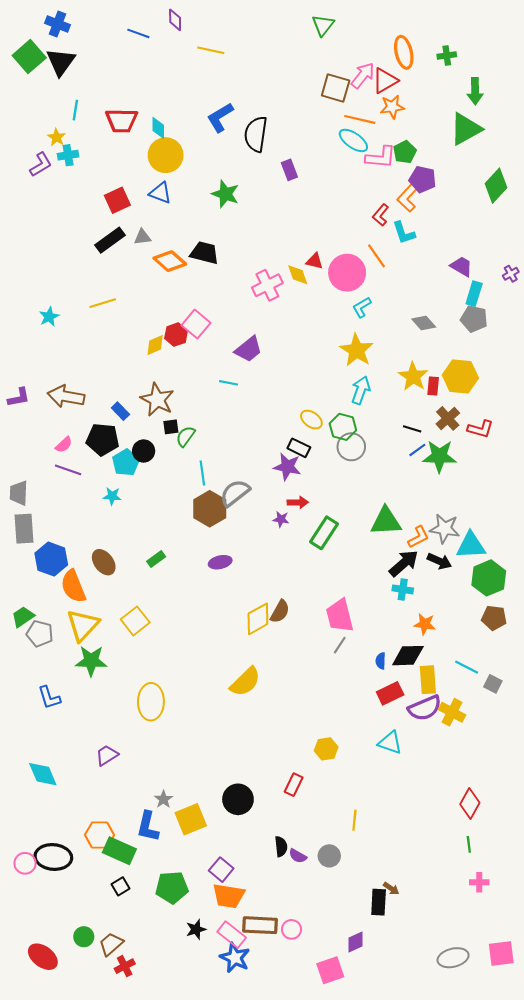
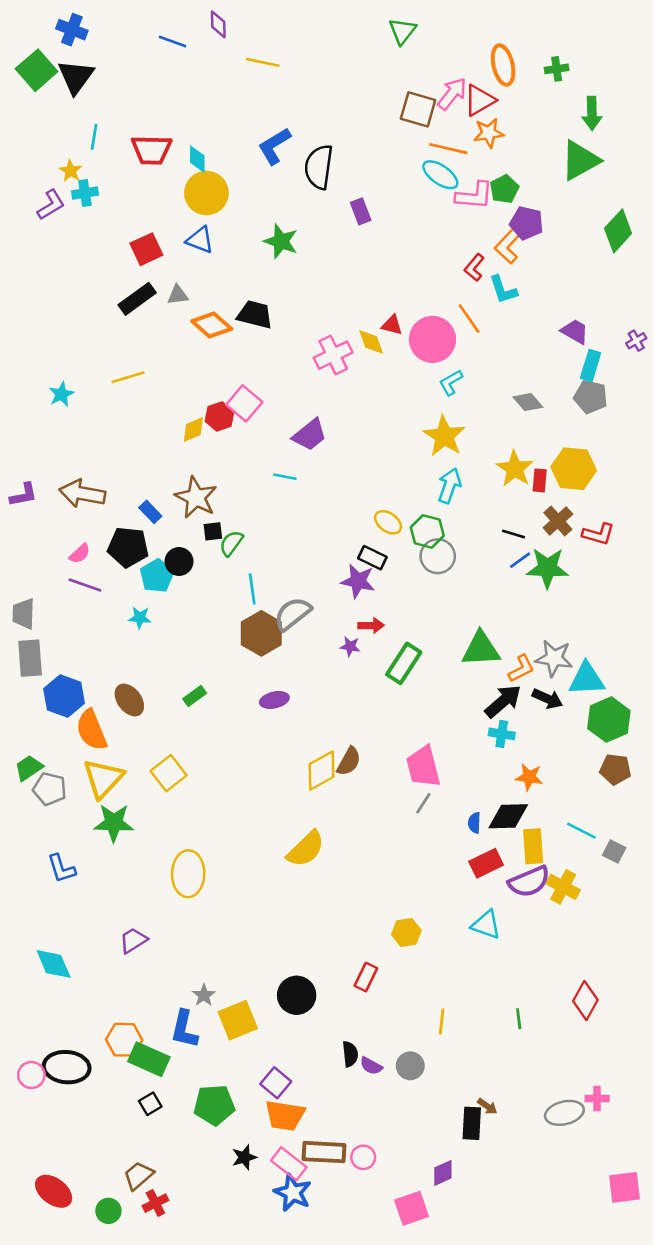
green line: (469, 844) -> (519, 1019), moved
green circle: (84, 937) -> (108, 1211), moved
gray ellipse: (453, 958) -> (564, 1113), moved

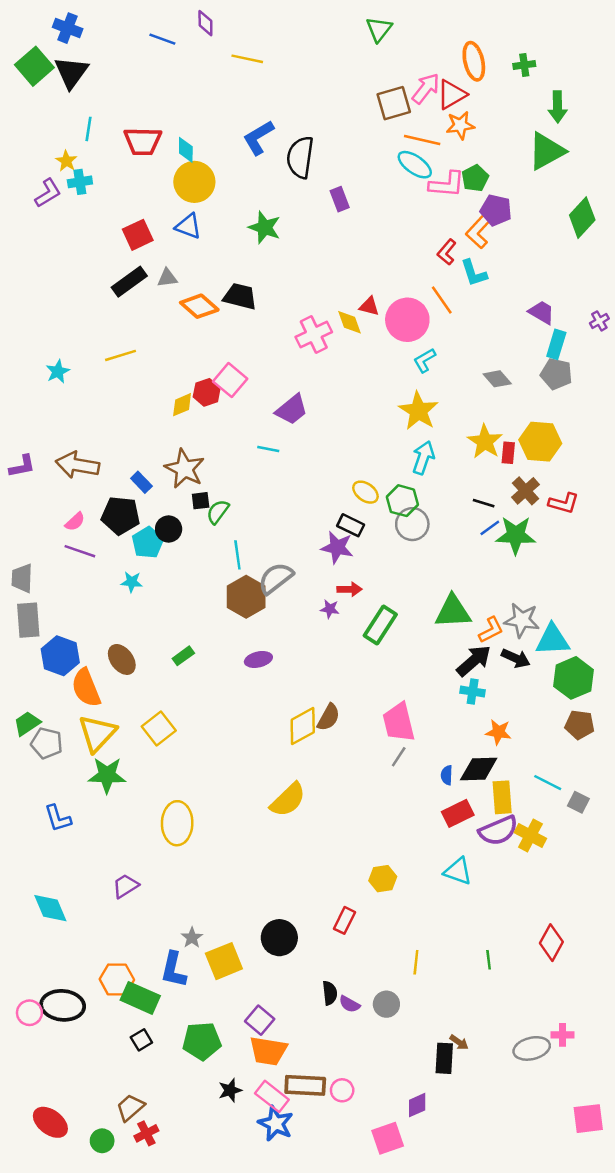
brown square: (418, 109) -> (394, 103), turned -32

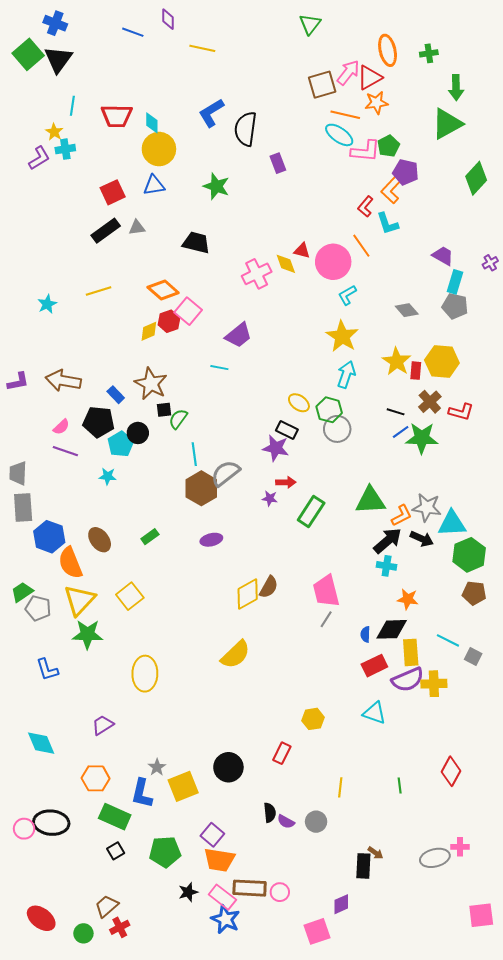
blue triangle: (188, 226) -> (154, 185), turned -30
orange diamond: (199, 306) -> (163, 290), moved
yellow cross: (530, 835) -> (434, 684), turned -30
orange hexagon: (117, 980) -> (96, 778), moved

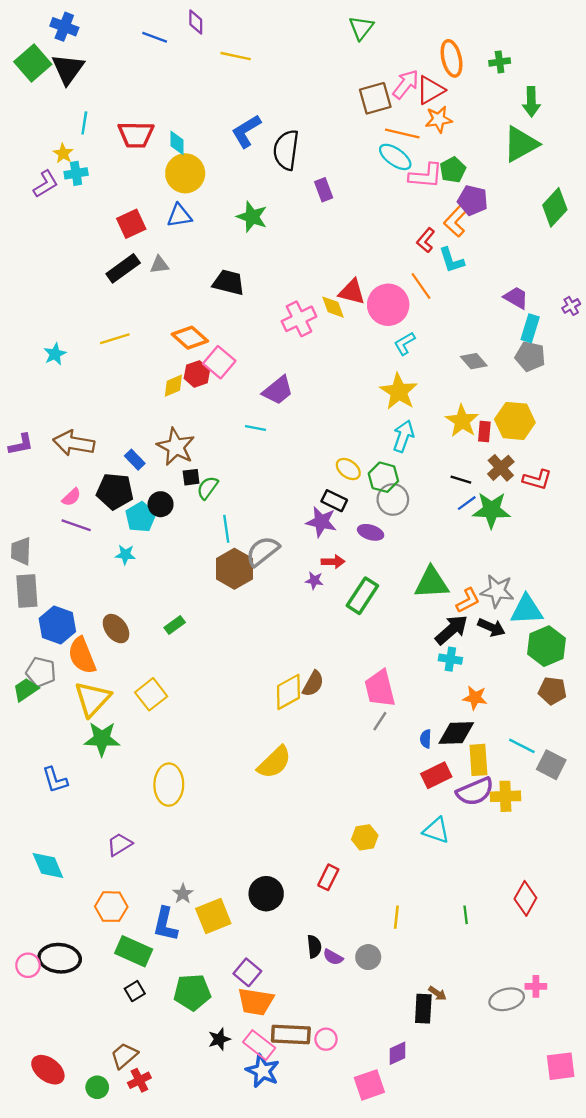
red triangle: (302, 251) -> (352, 292), size x1.4
purple ellipse: (211, 540) -> (371, 532), moved, turned 30
gray pentagon: (38, 608) -> (41, 672), moved
gray square: (473, 656) -> (551, 765), size x1.4

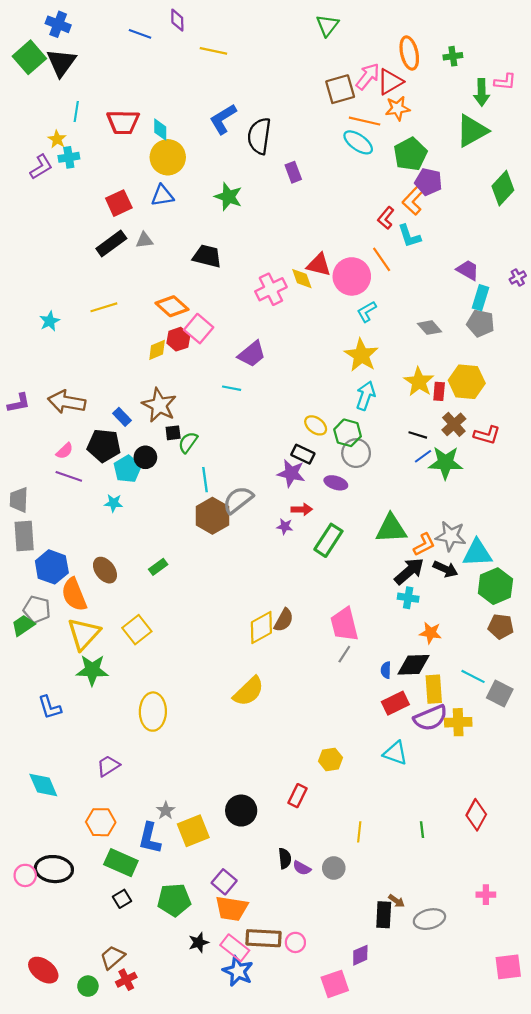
green pentagon: (453, 170) -> (410, 154), size x1.4
pink L-shape: (426, 176) -> (505, 82), moved, size x0.7
gray ellipse: (507, 999) -> (429, 919), moved

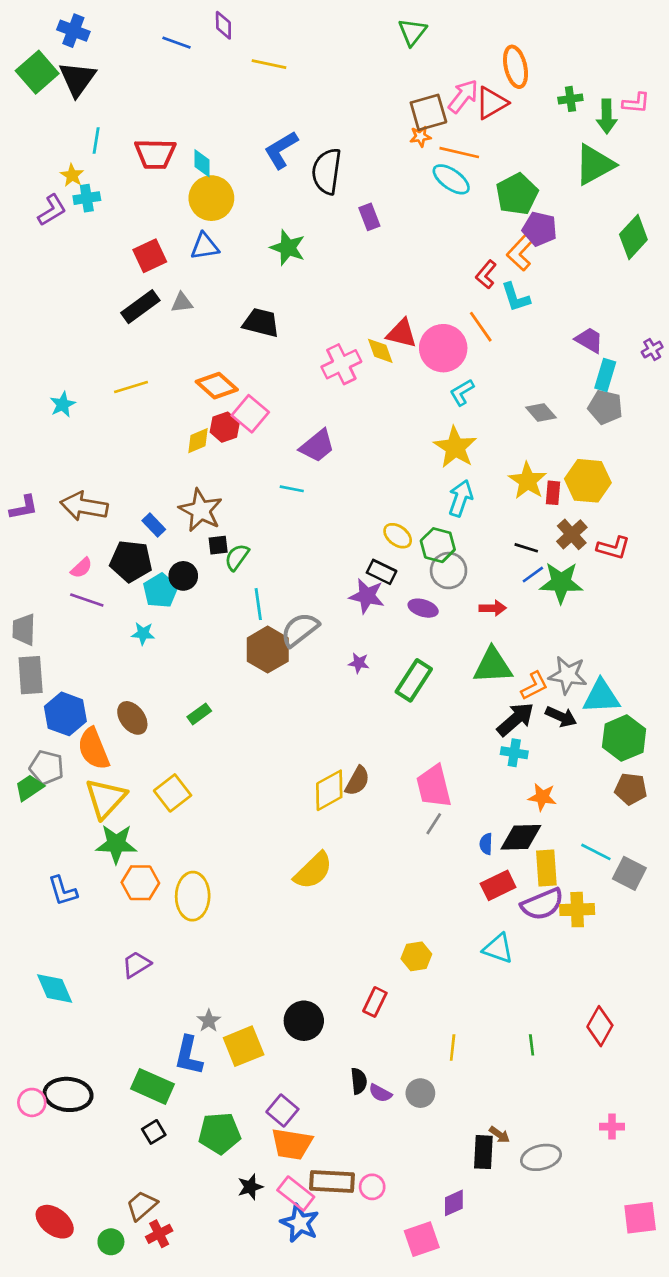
green cross: (453, 56) -> (570, 99), moved
orange star: (398, 108) -> (420, 136), moved, size x0.7
red arrow: (302, 509) -> (493, 608), moved
orange hexagon: (101, 822) -> (140, 883), moved

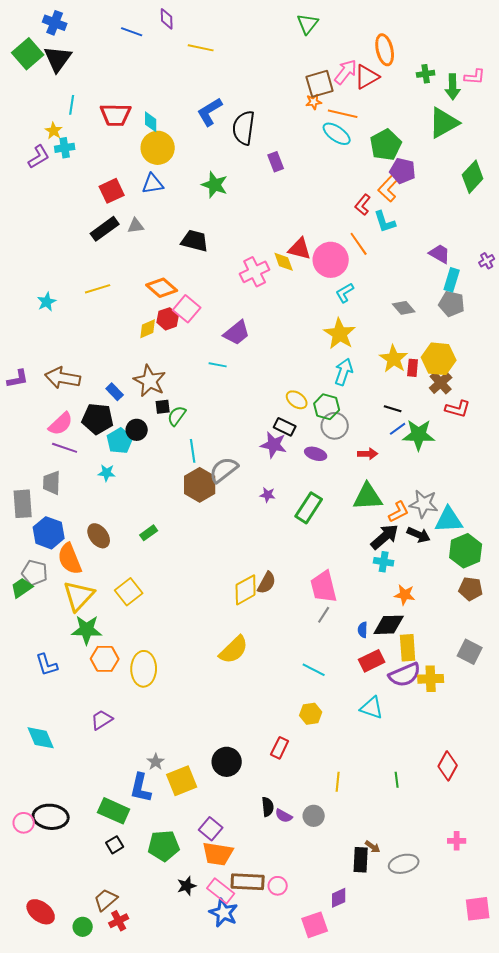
brown cross: (572, 534) -> (441, 383), moved
pink semicircle: (81, 568) -> (61, 424), size x1.5
gray trapezoid: (24, 630) -> (52, 483), moved
cyan line: (596, 852) -> (314, 670), moved

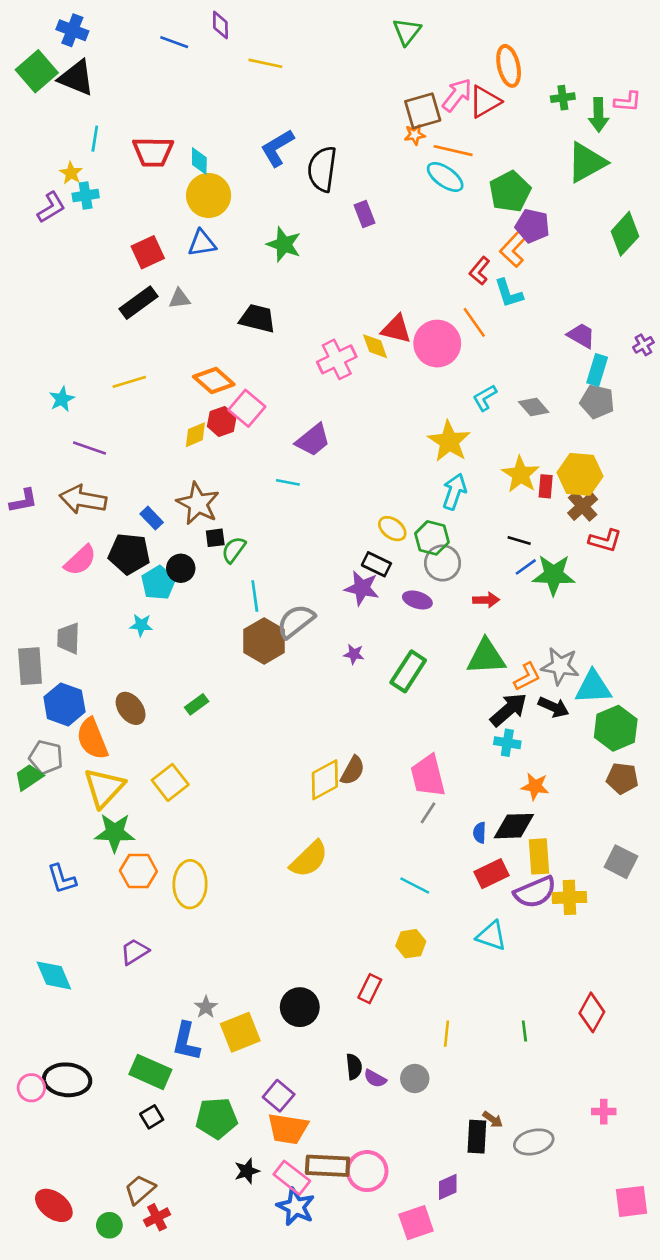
black triangle: (58, 59) -> (76, 78), turned -44
cyan L-shape: (345, 293) -> (485, 398), moved
purple line: (65, 448) -> (90, 448), moved
pink circle: (278, 886) -> (367, 1171), size x1.6

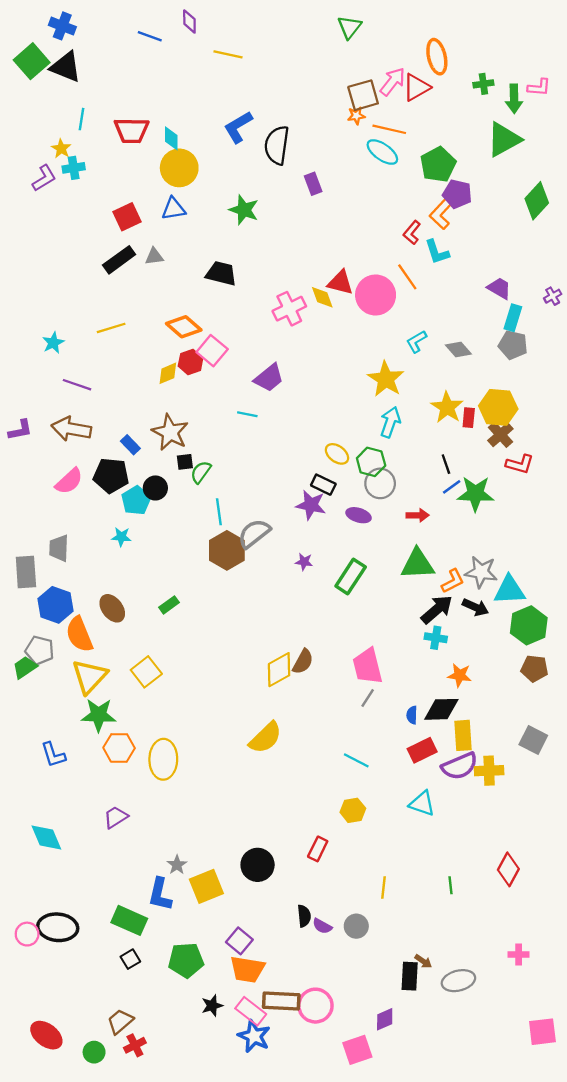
black line: (519, 540) -> (446, 464), turned 54

